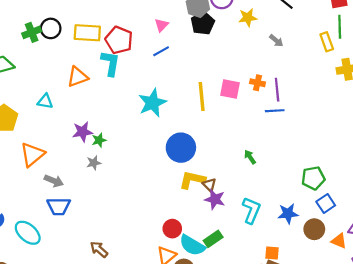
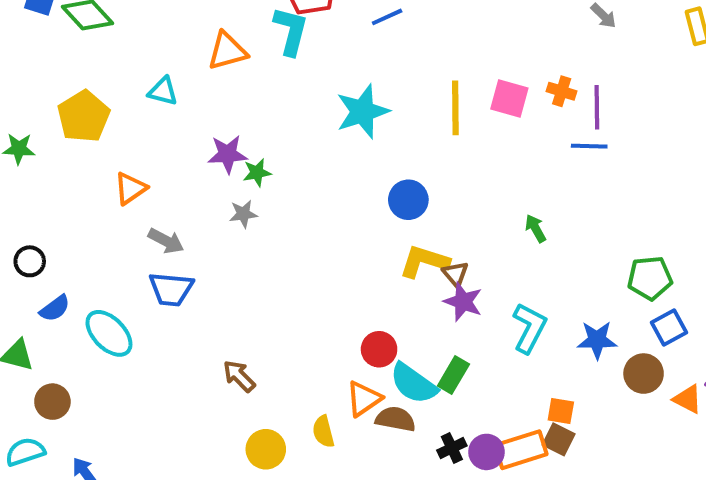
blue circle: (181, 148) -> (408, 200), size x0.7
orange triangle: (32, 155) -> (130, 188), size x0.7
green rectangle: (213, 239) -> (453, 375), turned -30

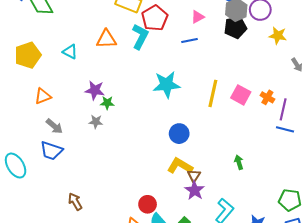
blue line: (589, 146) -> (285, 129), moved

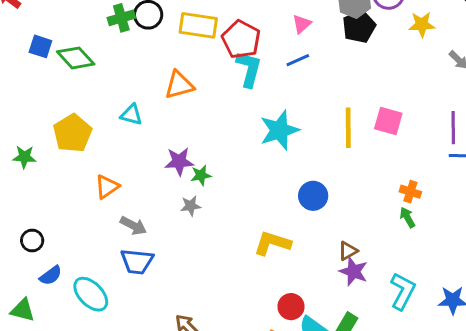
cyan L-shape: (140, 36) -> (249, 69), moved
orange cross: (267, 97) -> (410, 192), moved
yellow L-shape: (180, 166) -> (272, 243), moved
brown triangle: (194, 176) -> (348, 251), turned 40

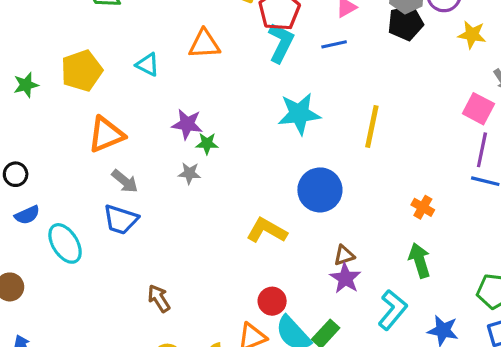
pink square: (388, 121) -> (478, 109), moved
green star: (24, 157) -> (26, 85), turned -30
orange triangle: (107, 187) -> (106, 134), size x1.4
blue circle: (313, 196) -> (320, 190), size x1.4
green arrow: (407, 217) -> (420, 260), moved, size x1.5

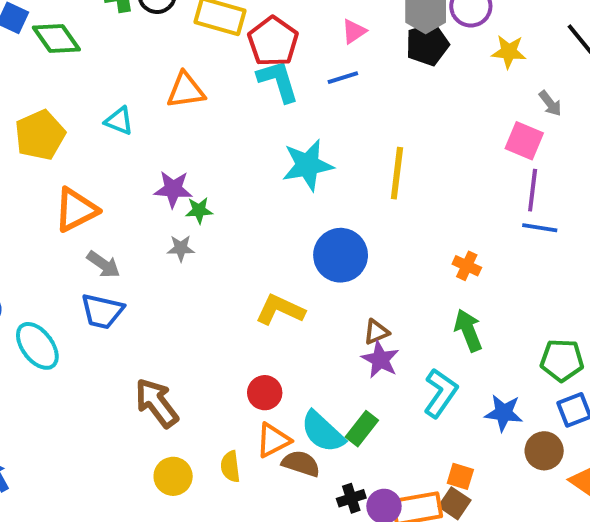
cyan L-shape: (281, 43) -> (278, 81), turned -39
brown arrow: (159, 298) -> (157, 403), size x1.5
red circle: (272, 301) -> (265, 393), moved

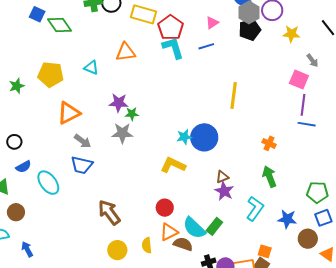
yellow pentagon: (40, 135) -> (51, 74), turned 30
cyan star: (308, 165) -> (184, 137), moved, size x0.6
gray star: (181, 248) -> (122, 133), size x1.5

